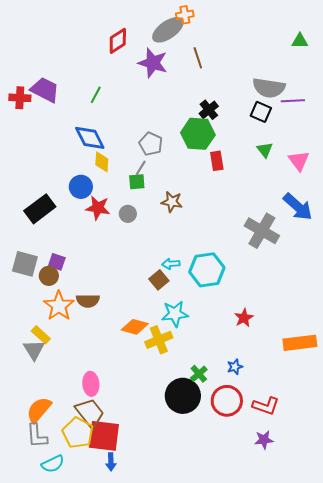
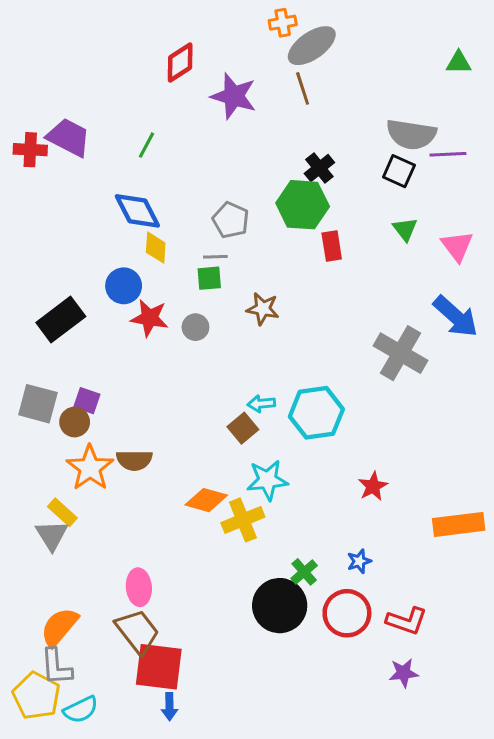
gray ellipse: (168, 30) -> (312, 46), moved
gray line: (141, 168) -> (215, 257), turned 56
yellow pentagon: (78, 433) -> (36, 696), moved

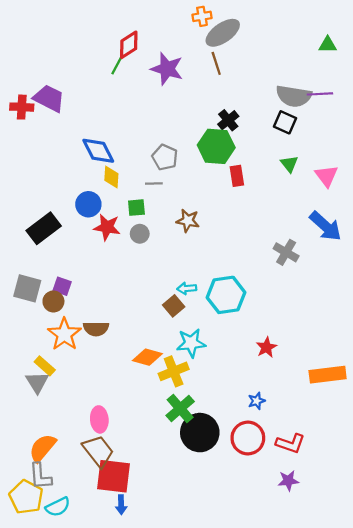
green line: (147, 145) -> (117, 66), moved
purple line: (448, 154) -> (320, 94), moved
green square: (209, 278) -> (136, 208), moved
gray cross: (400, 353) -> (286, 252), size x0.7
green cross: (304, 572) -> (180, 409), moved, size x1.5

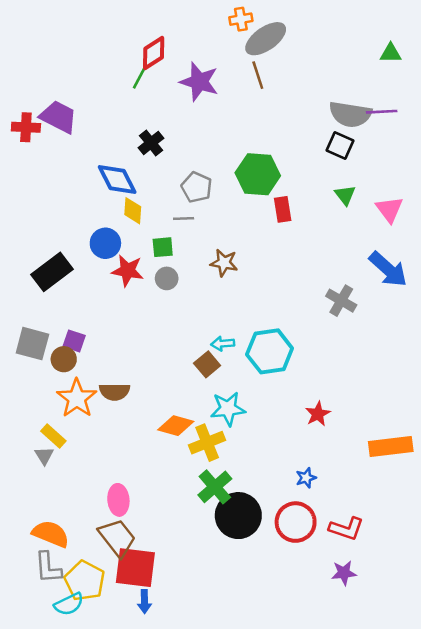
black cross: (228, 120) -> (151, 143), moved
gray triangle: (37, 382) -> (44, 456), size x0.7
orange semicircle: (43, 448) -> (51, 534), turned 72
yellow pentagon: (26, 497) -> (85, 581), moved

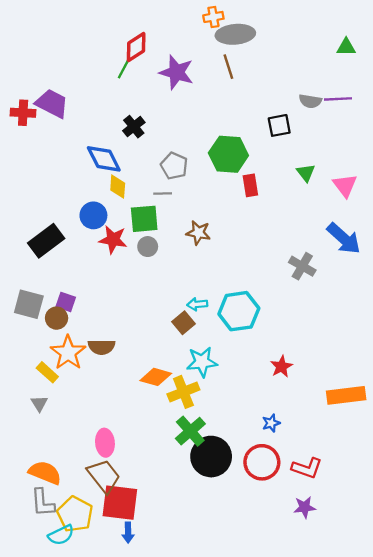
gray ellipse: (266, 39) -> (235, 34), turned 30
gray semicircle: (350, 114) -> (310, 101), size x0.6
black square: (340, 146) -> (279, 125), moved, turned -35
green square: (163, 247) -> (144, 219), size x1.5
yellow rectangle: (53, 436) -> (47, 372), moved

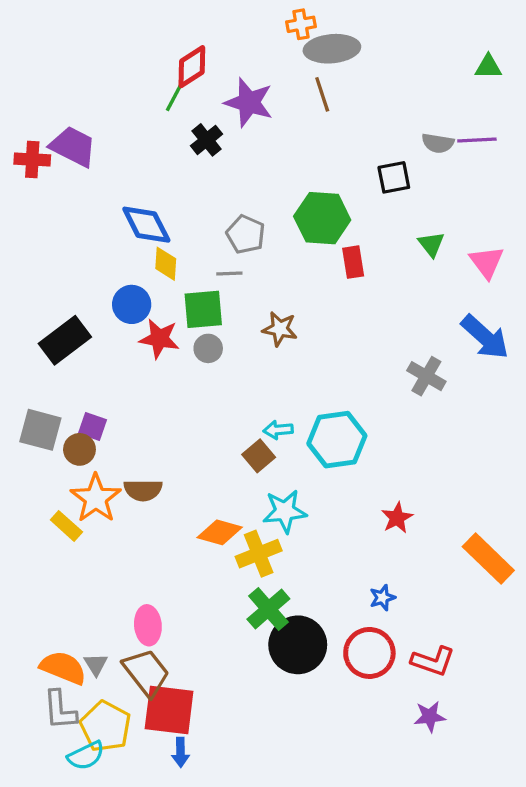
black cross: (134, 127) -> (207, 140), moved
orange rectangle: (346, 395) -> (488, 559), turned 51
gray triangle: (39, 403) -> (96, 664), moved

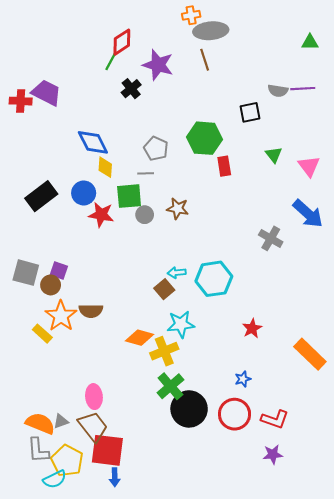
black rectangle: (65, 340) -> (41, 196), moved
gray circle: (208, 348) -> (145, 215), moved
gray triangle: (96, 664) -> (61, 421), turned 42

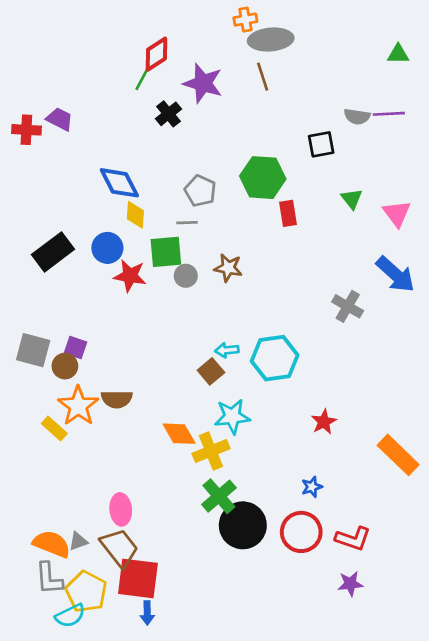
purple trapezoid: (46, 93) -> (60, 119), size x0.7
orange diamond: (139, 338) -> (179, 434), turned 44

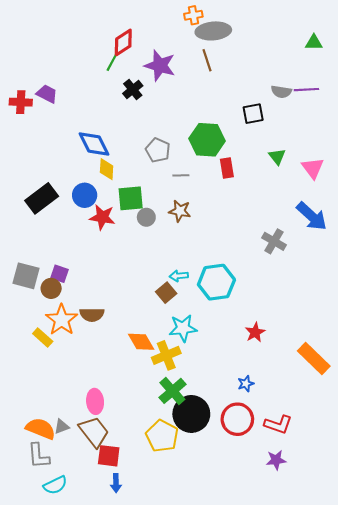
gray line: (187, 223) -> (181, 175), moved
red square: (138, 578) -> (109, 456), size x0.7
yellow pentagon: (86, 592) -> (162, 436), moved

